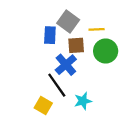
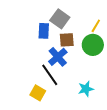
yellow line: (97, 29) -> (96, 26), moved, turned -56
cyan star: (83, 101) -> (86, 89), moved

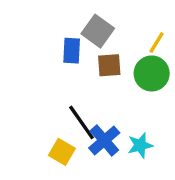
blue cross: (58, 57) -> (104, 140), moved

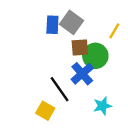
blue rectangle: (72, 51) -> (52, 25), moved
green circle: (152, 73) -> (95, 56), moved
blue cross: (104, 140) -> (82, 74), moved

